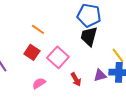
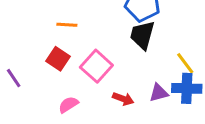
orange line: (38, 29) -> (67, 25), turned -32
red arrow: (76, 79) -> (123, 99), turned -40

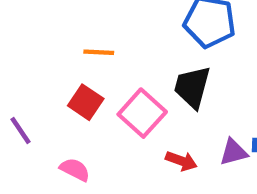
black trapezoid: (142, 35) -> (192, 87), moved
pink semicircle: (68, 105) -> (75, 170), moved, turned 60

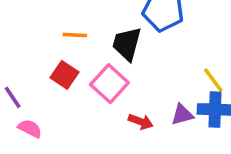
black trapezoid: (192, 87) -> (127, 44), moved
pink semicircle: (75, 170) -> (30, 128), moved

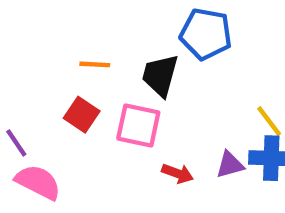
pink square: (109, 84) -> (138, 125), turned -30
pink semicircle: (30, 128) -> (38, 182), size x1.5

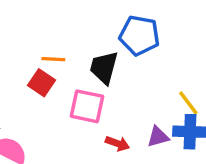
red square: (82, 115) -> (41, 83), moved

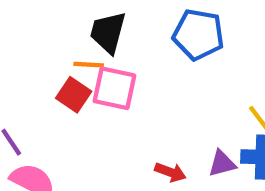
black trapezoid: (104, 68) -> (108, 32), moved
pink square: (87, 106) -> (114, 88), moved

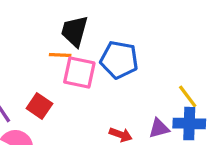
blue pentagon: (198, 35) -> (119, 60), moved
red square: (74, 95) -> (39, 106), moved

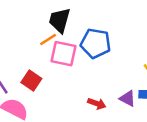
orange line: (60, 55) -> (48, 39), turned -36
purple triangle: (159, 128) -> (128, 98), turned 42

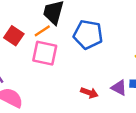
pink square: (63, 54) -> (45, 53), moved
red square: (31, 81) -> (14, 36), moved

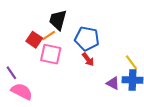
red square: (14, 36) -> (34, 40), moved
red arrow: (89, 93) -> (88, 59), moved, turned 32

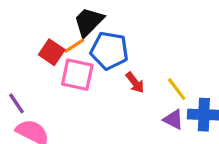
black trapezoid: (58, 20) -> (89, 22), turned 30
blue pentagon: (87, 39) -> (109, 51), moved
yellow line: (131, 62) -> (177, 89), moved

